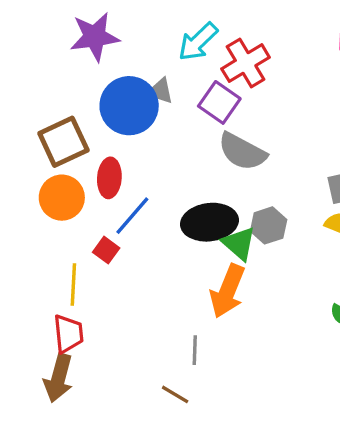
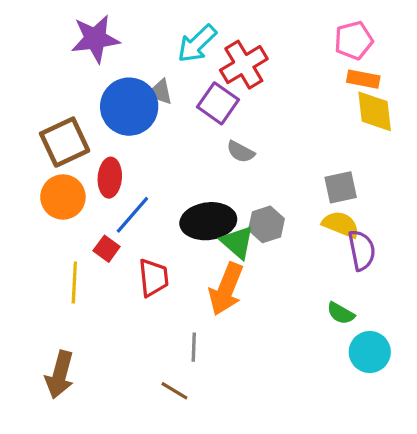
gray semicircle: (242, 152) -> (241, 152), size x0.6
red trapezoid: (68, 334) -> (153, 278), moved

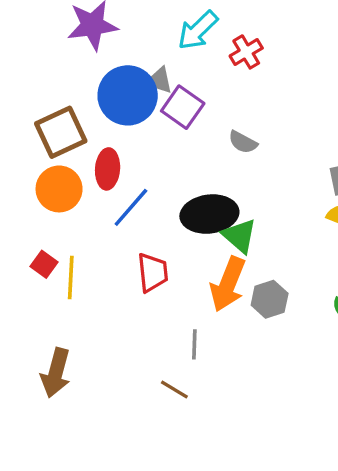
red cross: (244, 65) -> (246, 52), size x0.7
purple square: (218, 103) -> (183, 107), moved
gray hexagon: (266, 224) -> (270, 299), moved
red square: (107, 249) -> (44, 264), moved

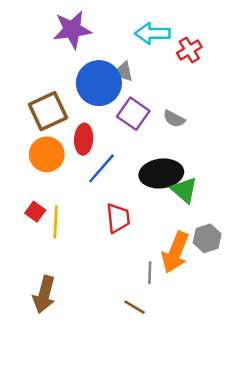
cyan arrow: (198, 30) -> (152, 33), turned 44
purple square: (183, 107) -> (133, 114), moved
gray semicircle: (243, 142) -> (174, 119), moved
orange arrow: (228, 284) -> (175, 252), moved

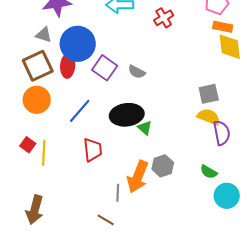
red cross: (189, 50) -> (164, 18), moved
gray triangle: (123, 72) -> (44, 35), moved
red ellipse: (84, 139) -> (68, 66), moved
green triangle: (184, 190) -> (145, 128), size x0.7

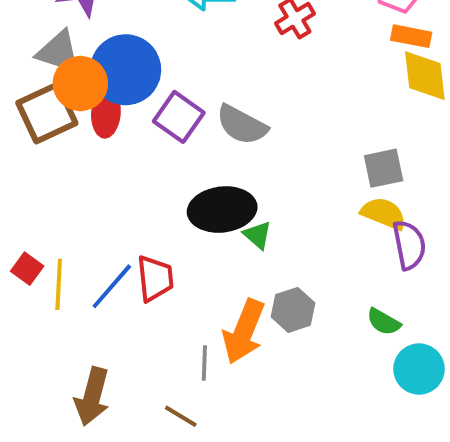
gray triangle: (44, 35) -> (59, 52), size x1.4
gray semicircle: (137, 72) -> (242, 125), size x1.5
orange circle: (37, 100) -> (80, 83), moved
blue line: (80, 111) -> (112, 286), moved
brown arrow: (35, 210) -> (92, 397), moved

